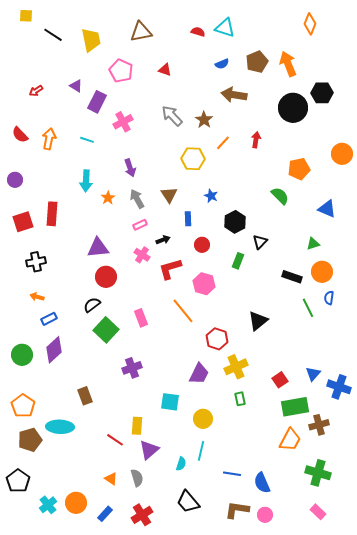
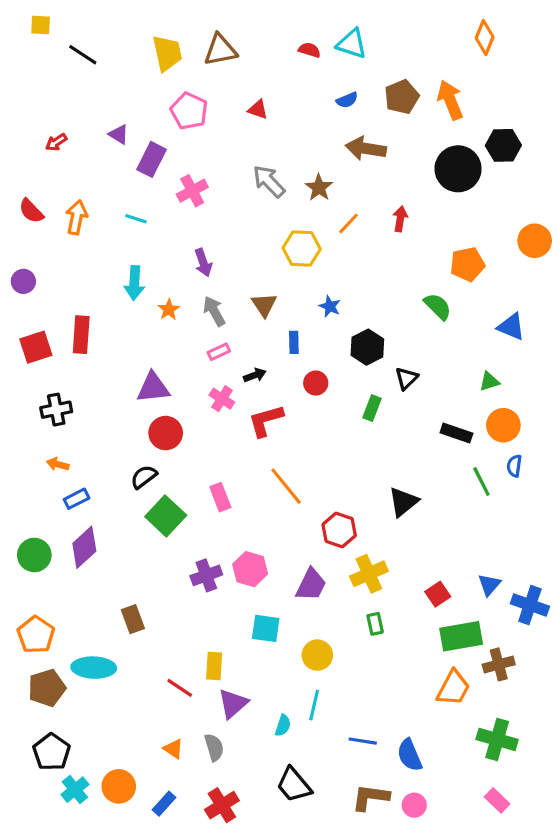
yellow trapezoid: (91, 40) -> (167, 53), moved
pink hexagon: (204, 284) -> (250, 569), moved
black pentagon: (18, 481) -> (52, 752), moved

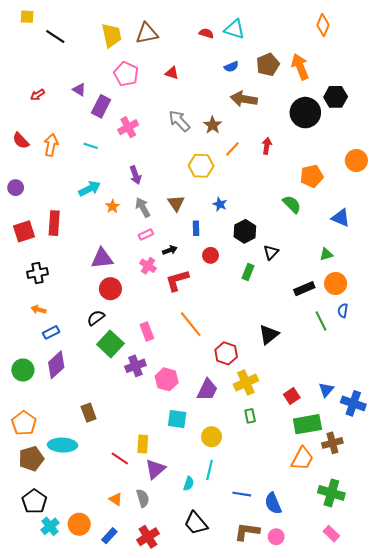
cyan arrow: (134, 283) -> (90, 189), turned -120
black rectangle: (456, 433) -> (304, 289), turned -42
purple cross: (206, 575) -> (135, 366), moved

